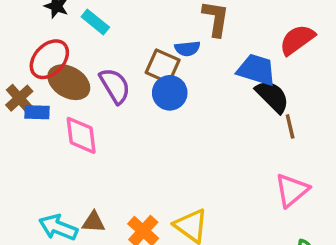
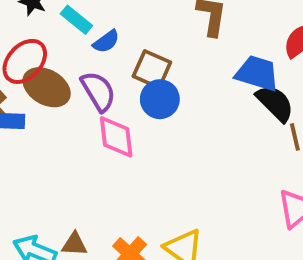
blue semicircle: (187, 49) -> (106, 42), moved, turned -30
pink diamond: (81, 135) -> (116, 137), moved

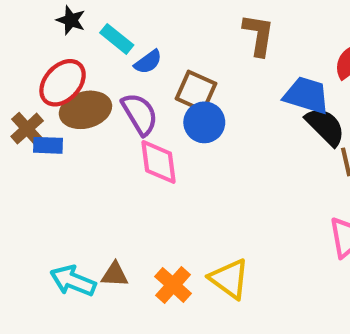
brown ellipse: (47, 87) -> (85, 110), turned -45

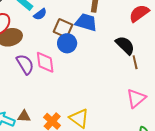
blue trapezoid: (306, 95) -> (86, 22), moved
purple semicircle: (140, 114) -> (25, 64), moved

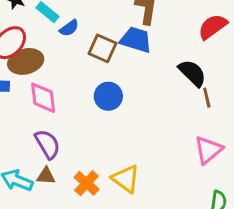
blue circle: (67, 43) -> (108, 96), moved
pink diamond: (45, 62) -> (43, 98), moved
purple semicircle: (25, 64) -> (47, 144), moved

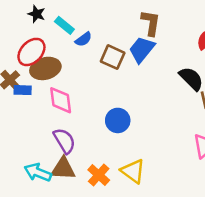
blue trapezoid: (136, 40) -> (142, 49), turned -68
blue circle: (108, 96) -> (118, 120), moved
brown triangle: (46, 176) -> (63, 169), size x1.5

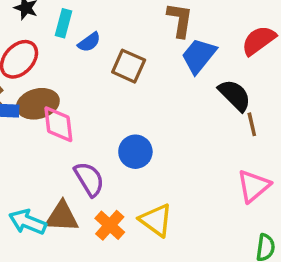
cyan rectangle: (64, 25) -> (64, 23), turned 66
blue trapezoid: (142, 49) -> (199, 56), moved
brown ellipse: (45, 68) -> (38, 104), moved
purple semicircle: (64, 141) -> (89, 179), moved

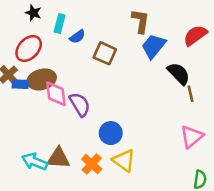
blue circle: (135, 152) -> (111, 133), moved
purple semicircle: (89, 179) -> (80, 104), moved

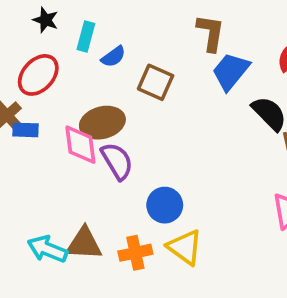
brown ellipse: (42, 79) -> (102, 123), moved
orange cross: (92, 164) -> (135, 253), turned 36

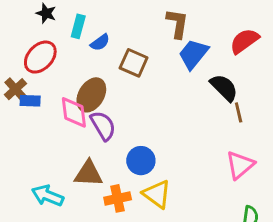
brown ellipse: (102, 123) -> (91, 95), turned -44
brown triangle: (84, 244) -> (88, 174), moved

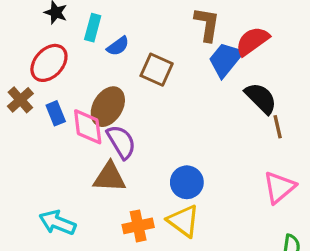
red semicircle: (244, 41) -> (252, 41), moved
blue rectangle: (30, 101) -> (56, 113), moved, turned 66
blue circle: (141, 161) -> (187, 182), moved
brown triangle: (88, 174) -> (109, 177), moved

